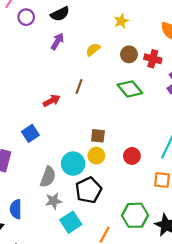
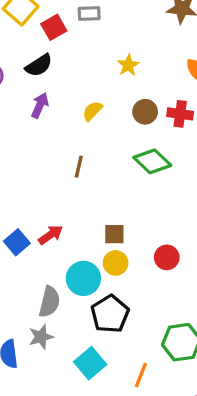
red arrow: (52, 101) -> (51, 235), moved
gray star: (54, 201) -> (41, 337), moved

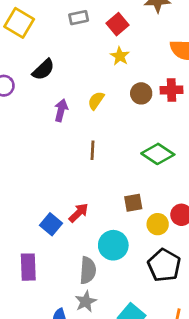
red square: (54, 27) -> (118, 24), moved
purple arrow: (40, 105) -> (61, 110), moved
green diamond: (152, 161) -> (158, 154), moved
yellow circle: (116, 263) -> (158, 224), moved
black pentagon: (110, 314) -> (164, 265), moved

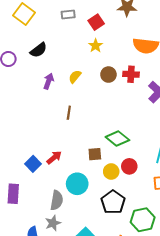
green diamond: (158, 154) -> (117, 138), moved

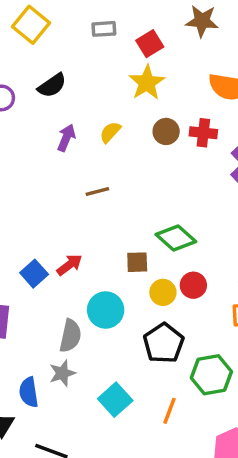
yellow star: (96, 46) -> (147, 83), size x1.5
brown line: (69, 113) -> (97, 192), turned 64

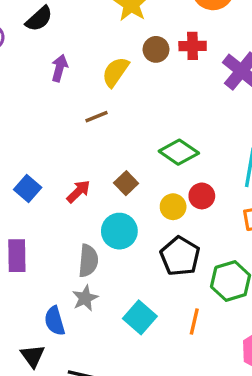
yellow semicircle: (110, 132) -> (115, 72), moved, size x1.4
brown square: (137, 262) -> (126, 183), moved, turned -35
blue square: (34, 274) -> (28, 188), moved

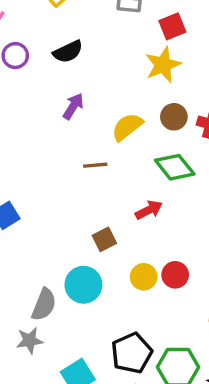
green diamond: (179, 152) -> (175, 167), moved
red arrow: (78, 191) -> (149, 210), moved
black pentagon: (180, 256) -> (132, 353), moved

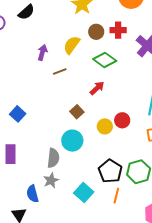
purple arrow: (73, 106) -> (42, 53), moved

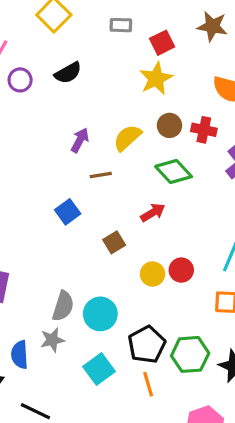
blue square: (18, 114) -> (68, 212), moved
cyan circle: (72, 141) -> (100, 314), moved
orange line: (116, 196) -> (148, 384), turned -42

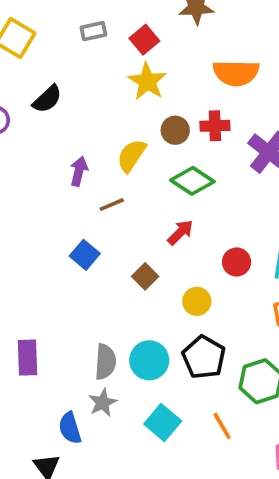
red circle: (181, 270) -> (237, 262), moved
black pentagon: (147, 345) -> (204, 357), moved

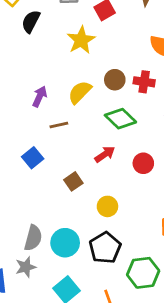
yellow star: (147, 81) -> (81, 40), moved
black semicircle: (47, 99) -> (31, 21), moved, turned 150
red circle: (237, 262) -> (143, 163), moved

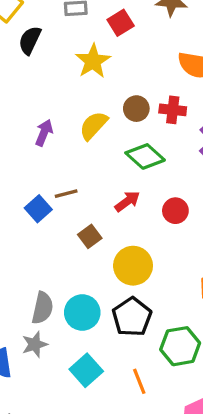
brown line: (59, 125) -> (66, 194), moved
yellow circle: (107, 206) -> (133, 266), size x1.5

